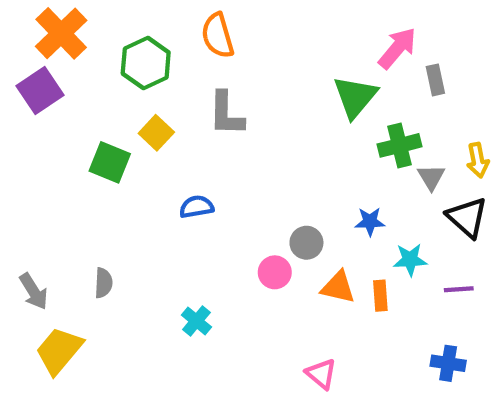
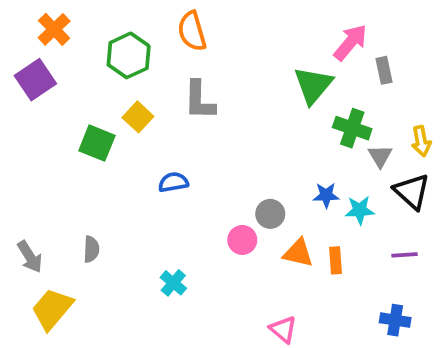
orange cross: (61, 33) -> (54, 29), size x0.7
green cross: (399, 145) -> (352, 128), turned 33
cyan star: (410, 260) -> (360, 210), moved

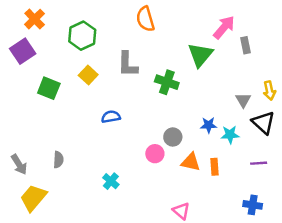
orange semicircle: (192, 31) -> (145, 19), moved
green cross: (352, 128) -> (167, 82), moved
green square: (97, 143) -> (49, 88), moved

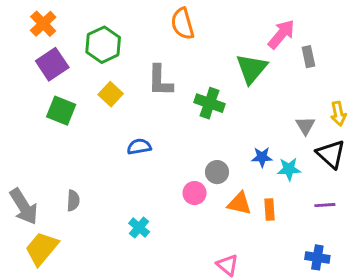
purple square: (23, 51) -> (52, 64), moved
gray arrow: (19, 164) -> (24, 207), size x1.4

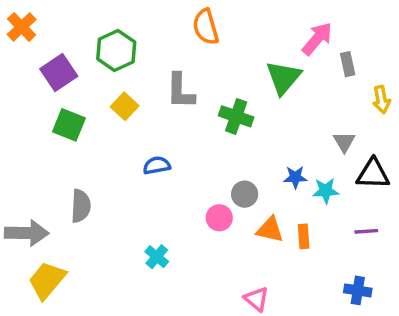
orange cross: (43, 24) -> (22, 27), moved
yellow arrow: (338, 114) -> (381, 100), moved
black triangle: (331, 154) -> (373, 174), turned -40
gray semicircle: (73, 201) -> (81, 206), moved, size x1.4
gray arrow: (24, 207) -> (27, 233), turned -57

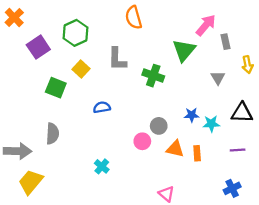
green square: (69, 125) -> (56, 88), moved
gray triangle: (344, 142) -> (218, 78), moved
blue cross: (358, 290) -> (232, 188), turned -35

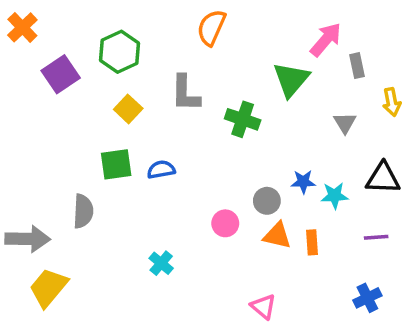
orange semicircle: (134, 18) -> (211, 27), turned 40
green square: (56, 88) -> (116, 164), moved, turned -30
gray circle: (159, 126) -> (267, 201), moved

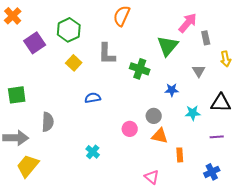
green square: (116, 164) -> (17, 95), moved
blue star: (303, 182) -> (172, 90), moved
orange rectangle: (312, 242) -> (180, 155), moved

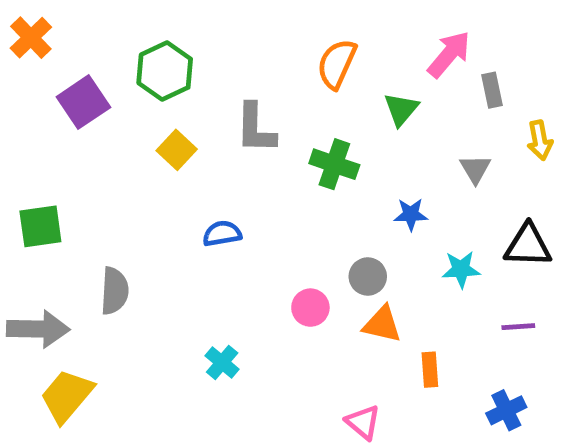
orange semicircle: (122, 16) -> (337, 64), moved
green triangle: (168, 46) -> (401, 109), size x0.7

